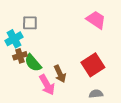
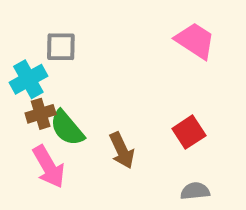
red square: (93, 65) -> (189, 132), size x0.7
pink arrow: (47, 85) -> (49, 167), moved

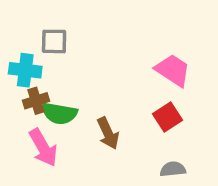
pink trapezoid: (195, 41) -> (173, 70), moved
cyan cross: (28, 79) -> (25, 70), turned 36
green semicircle: (67, 128) -> (59, 113), turned -40

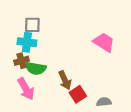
cyan cross: (25, 70) -> (27, 42), moved
red square: (167, 117) -> (78, 94), moved

